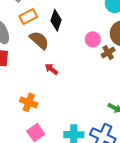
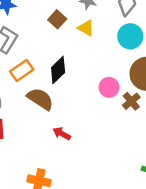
black diamond: (56, 20) -> (58, 70), turned 35

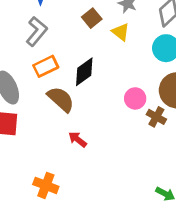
brown cross: (131, 101) -> (156, 117), turned -30

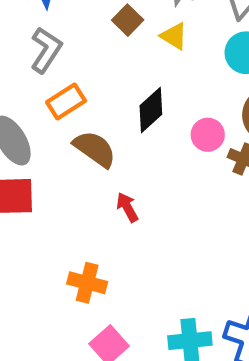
black diamond: (84, 72) -> (151, 110), moved
red arrow: (78, 139) -> (127, 207), turned 30

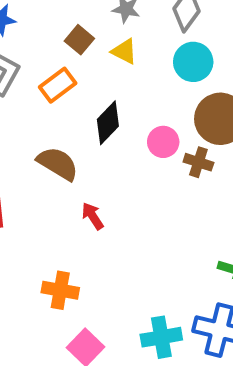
orange rectangle: (66, 101) -> (58, 85), moved

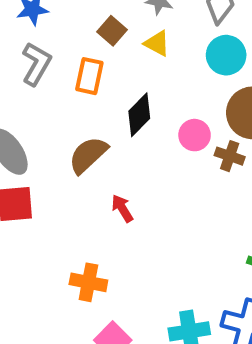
orange rectangle: (58, 85) -> (89, 76), turned -42
brown semicircle: (58, 164) -> (88, 155), turned -75

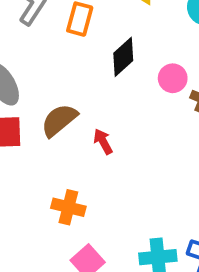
brown semicircle: (88, 155) -> (59, 120), moved

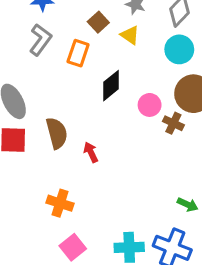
brown semicircle: (59, 120) -> (57, 133), turned 112

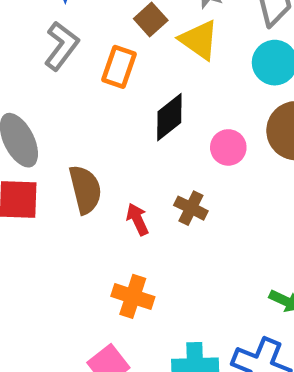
yellow triangle: (130, 35) -> (199, 40), size x1.4
brown cross: (173, 123) -> (191, 208), moved
orange cross: (60, 203) -> (133, 296), moved

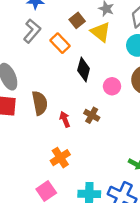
orange rectangle: (119, 67) -> (60, 43), turned -66
black diamond: (169, 117) -> (84, 69), turned -40
orange cross: (133, 296) -> (60, 158), turned 36

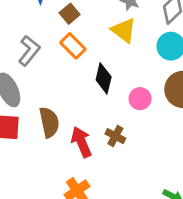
brown square: (77, 20) -> (70, 14), moved
gray L-shape: (32, 31) -> (29, 51), moved
red arrow: (65, 119) -> (81, 142), size x1.5

